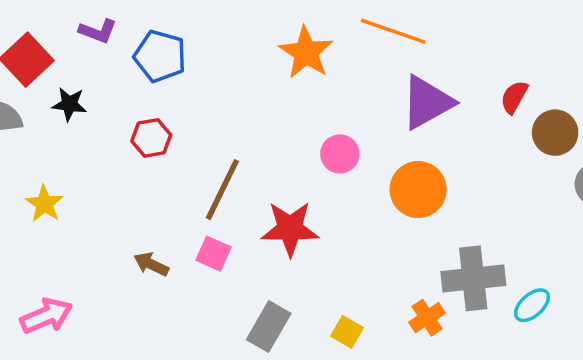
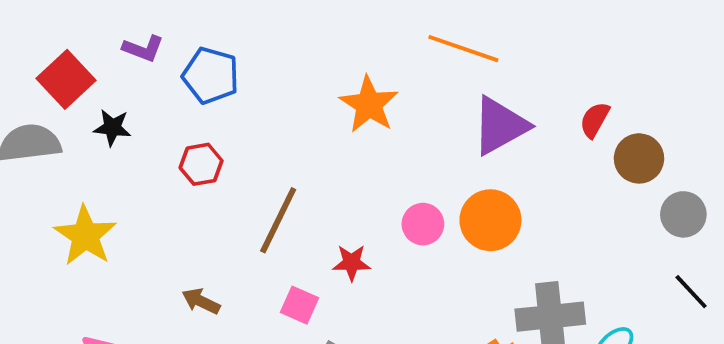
orange star: (306, 53) -> (369, 104), moved
pink circle: (340, 154) -> (423, 224), moved
yellow star: (44, 204) -> (85, 236), size x1.5
red star: (290, 229) -> (352, 263), size x0.6
pink square: (213, 254) -> (299, 305), moved

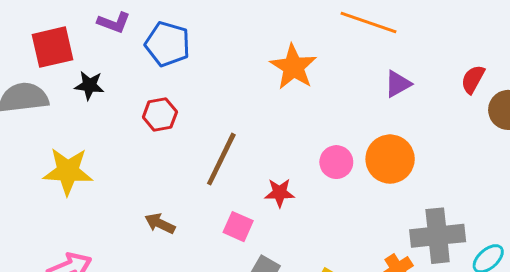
red square: (66, 79) -> (53, 47), turned 30
purple triangle: (500, 126) -> (398, 84), size x0.6
yellow star: (85, 236) -> (68, 171), turned -30

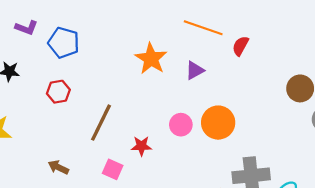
red semicircle: (473, 79) -> (240, 46), moved
purple triangle: (398, 84) -> (195, 70), moved

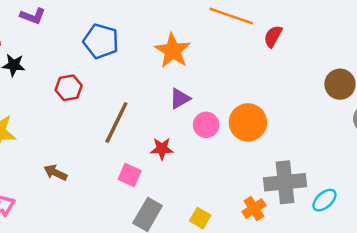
blue pentagon: (64, 43) -> (101, 41), moved
purple triangle: (195, 70) -> (180, 99), moved
brown arrow: (58, 167) -> (55, 173), moved

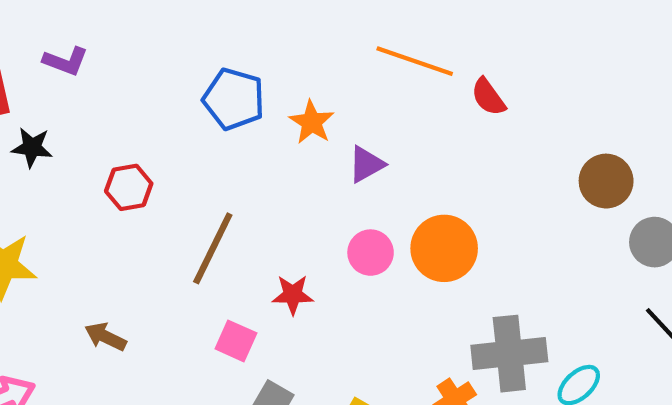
red semicircle: (273, 36) -> (488, 97), turned -65
blue pentagon: (101, 41) -> (234, 99), moved
orange star: (173, 51) -> (312, 122), size x0.7
purple triangle: (180, 99) -> (366, 164), moved

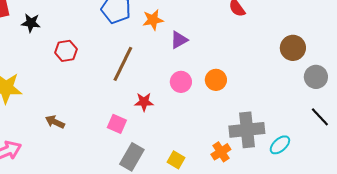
orange star: (312, 122) -> (153, 20), turned 30
black star: (32, 147) -> (31, 23), moved
brown line: (213, 248) -> (123, 64), moved
orange circle: (444, 248) -> (216, 80), size x0.7

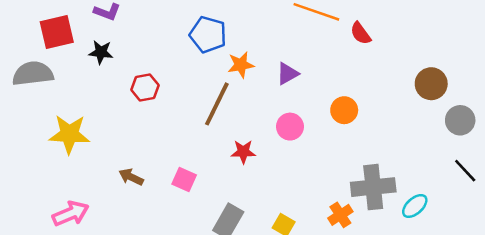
orange star: (153, 20) -> (241, 65), moved
orange circle: (216, 80) -> (344, 110), moved
pink square: (117, 124) -> (184, 180), moved

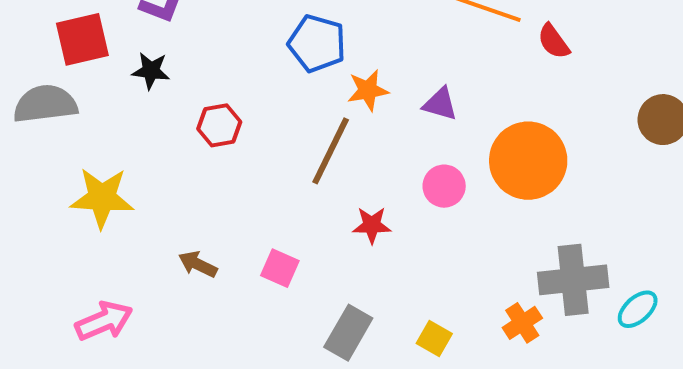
purple triangle: (287, 74) -> (440, 104), turned 45
orange circle: (344, 110) -> (528, 161), size x1.8

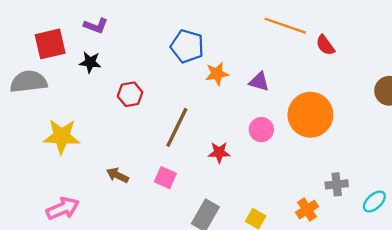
brown line: (331, 151) -> (177, 127), moved
gray cross: (573, 280) -> (337, 184), size x0.6

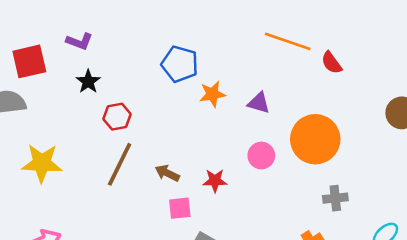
black star: (90, 62) -> (88, 82), moved, turned 30
brown line: (177, 127) -> (120, 164), moved
brown arrow: (118, 175) -> (167, 173), moved
pink square: (165, 178) -> (180, 208), moved, turned -30
gray cross: (337, 184) -> (335, 198), moved

